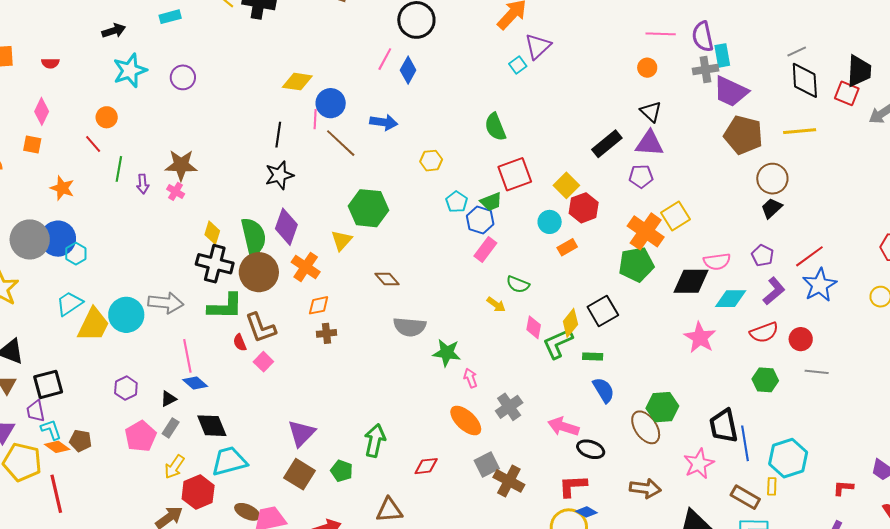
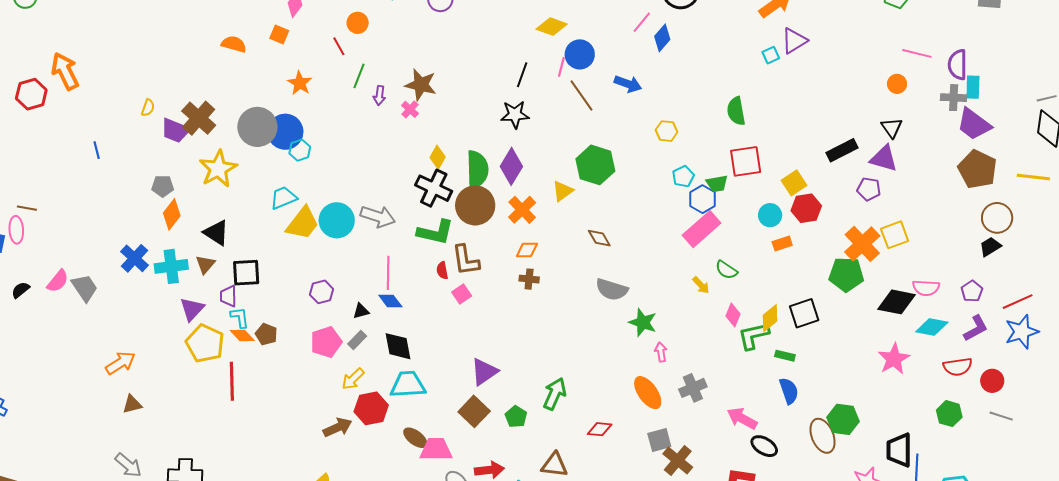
pink rectangle: (485, 250) -> (702, 229), size x1.5

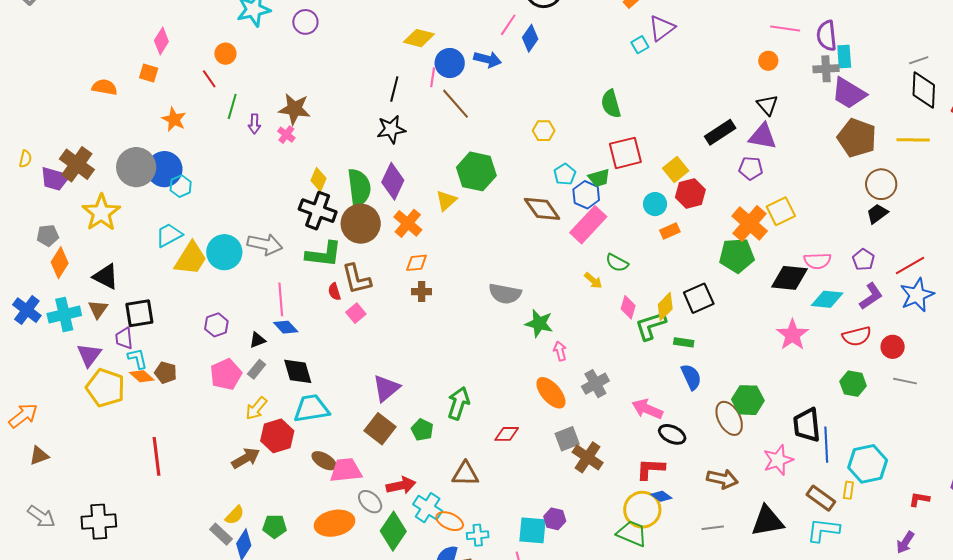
blue arrow: (628, 84) -> (488, 59), moved
brown diamond: (599, 238) -> (542, 209), moved, size x1.5
red line: (232, 381) -> (156, 456), moved

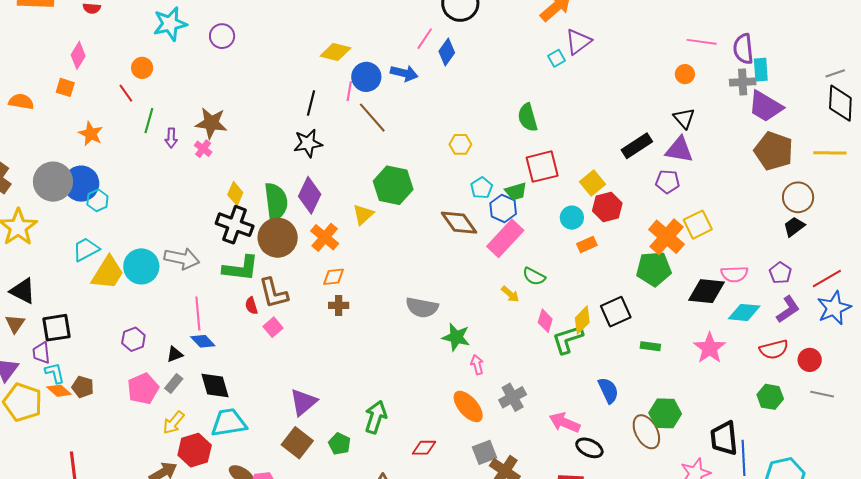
green rectangle: (684, 342) -> (650, 346), moved

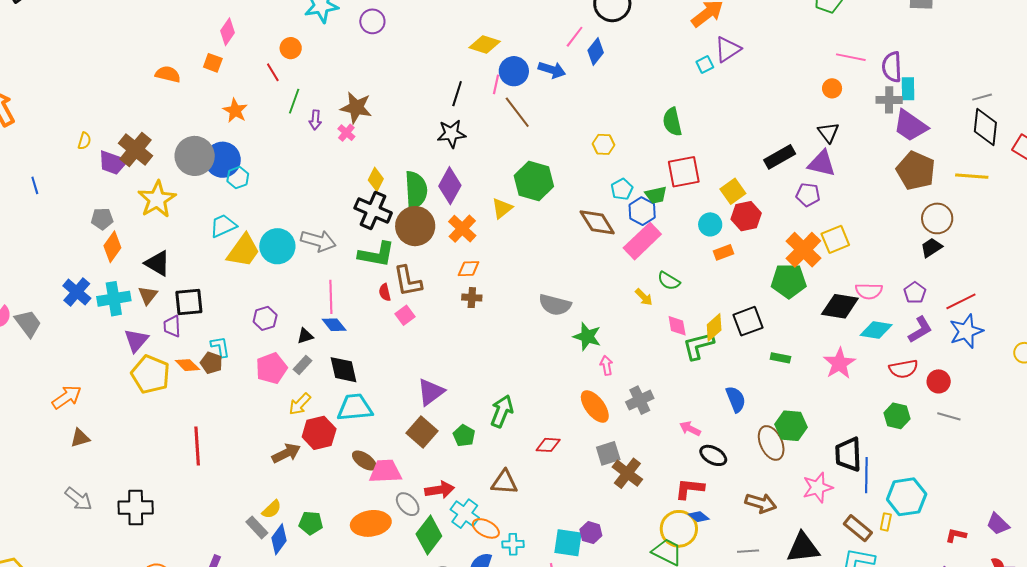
pink diamond: (545, 321) -> (677, 326), turned -30
cyan L-shape: (55, 373) -> (220, 347), moved
pink arrow: (565, 423) -> (690, 429), size x0.7

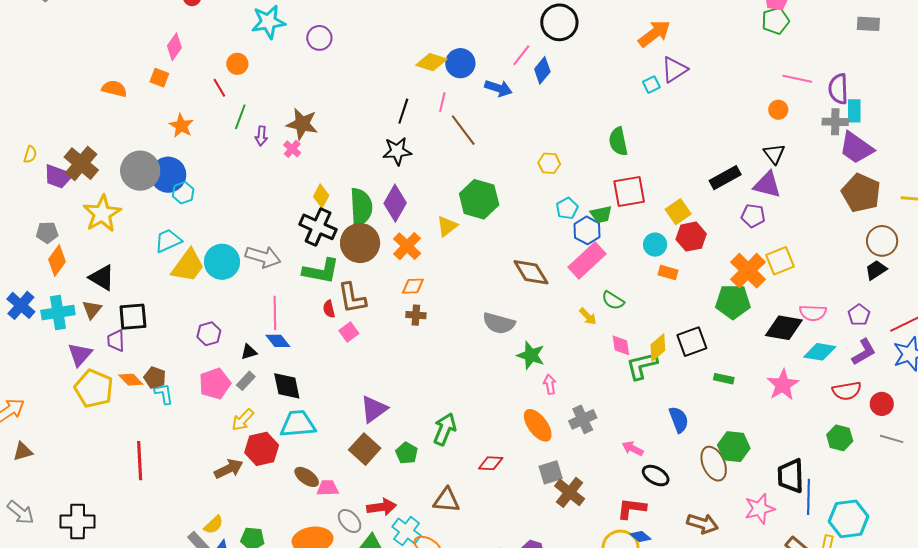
blue circle: (514, 71) -> (460, 63), moved
brown diamond: (597, 222) -> (531, 272), moved
orange rectangle: (723, 252) -> (668, 273), turned 36
cyan L-shape: (220, 347) -> (164, 394), moved
pink trapezoid: (385, 471) -> (328, 488), size x0.7

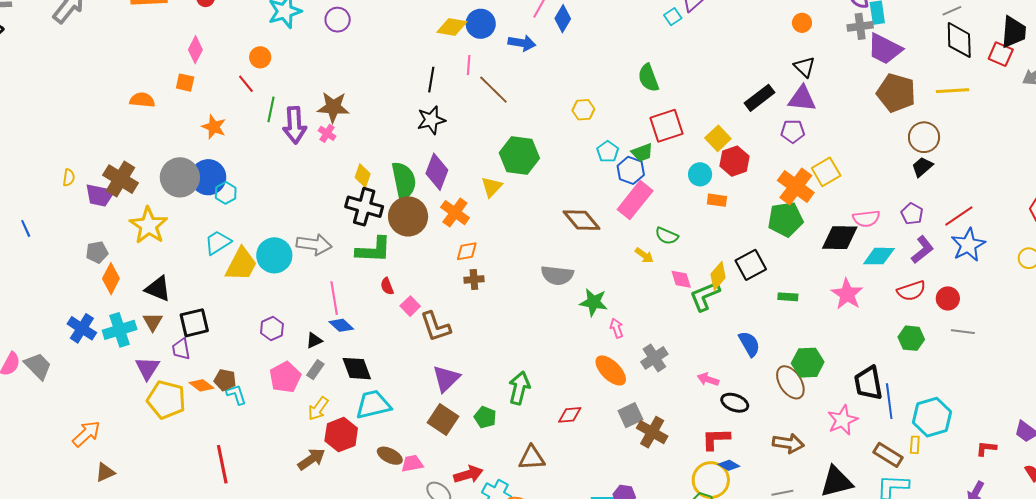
purple arrow: (261, 136) -> (294, 125), size x1.8
brown L-shape: (352, 298) -> (435, 327), moved

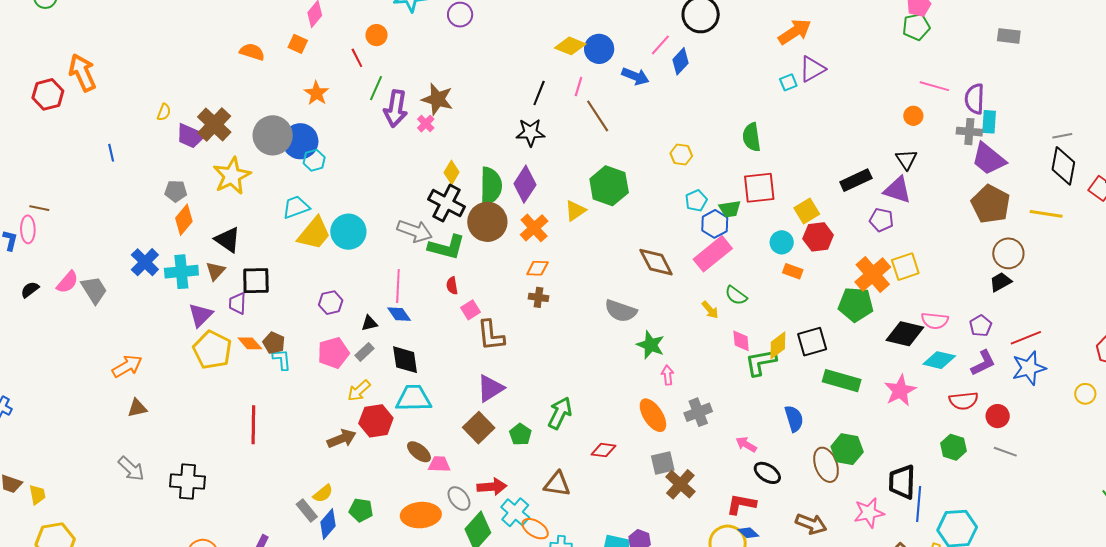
gray arrow: (314, 244) -> (415, 231), moved
green rectangle: (788, 297) -> (842, 381), size x1.8

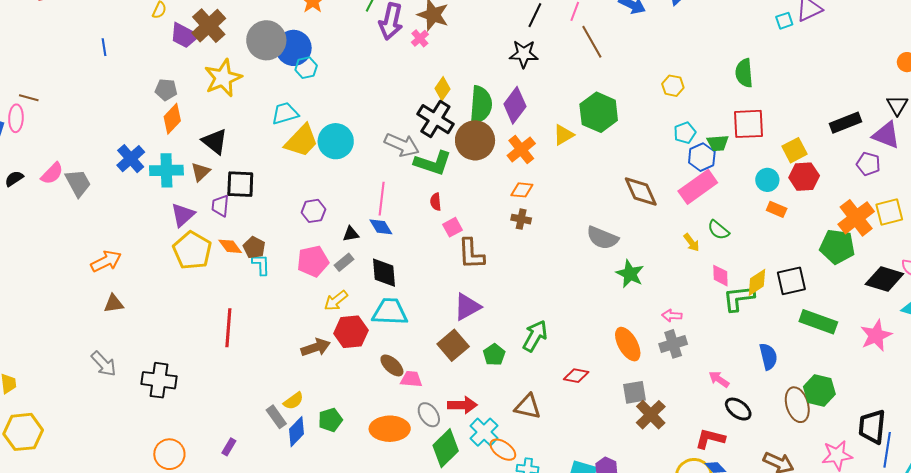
pink arrow: (668, 375) -> (672, 316), moved, turned -84
green pentagon: (361, 510) -> (330, 420), turned -30

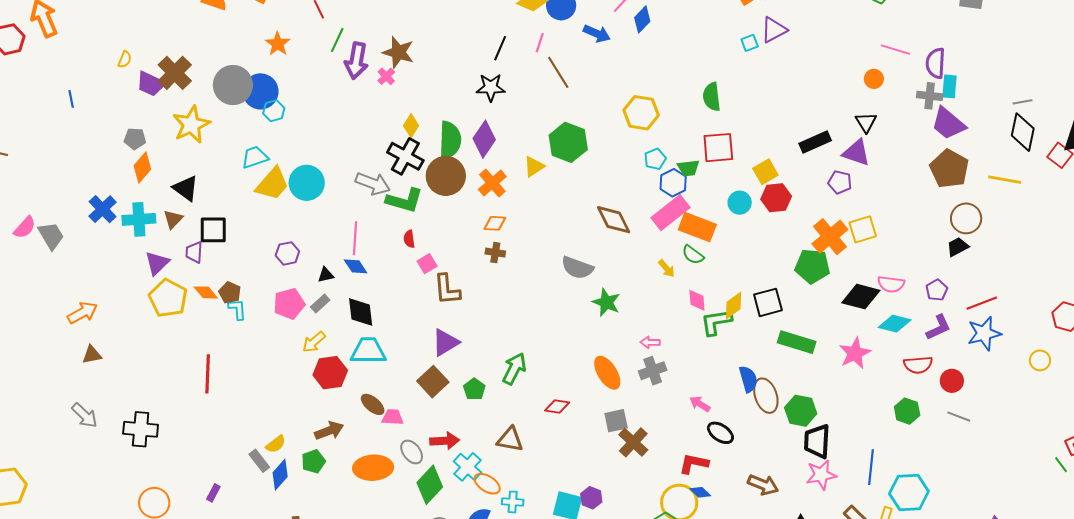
yellow hexagon: (673, 86) -> (641, 113), size x1.6
orange rectangle: (777, 209) -> (697, 227), moved, size x1.8
brown arrow: (316, 347) -> (329, 431), moved
brown ellipse: (797, 405) -> (766, 396), moved
black trapezoid: (872, 427) -> (817, 441), moved

